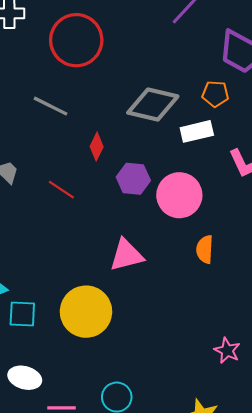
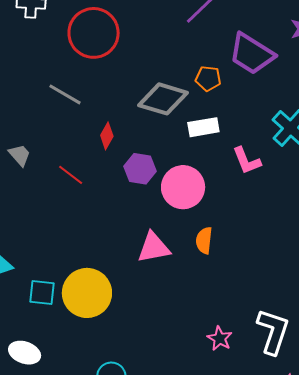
orange pentagon: (215, 94) -> (208, 78), moved
pink triangle: (126, 255) -> (154, 248), moved
cyan square: (22, 314) -> (42, 292), moved

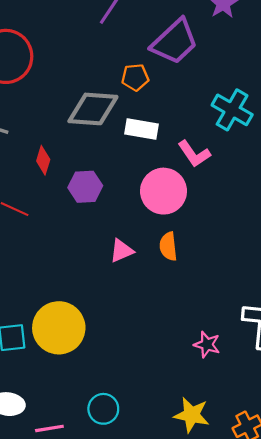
purple trapezoid: (252, 54) -> (175, 42), turned -63
white rectangle: (203, 127) -> (141, 129), turned 32
pink circle: (183, 187) -> (164, 191), moved
pink triangle: (154, 248) -> (122, 251), moved, size x0.7

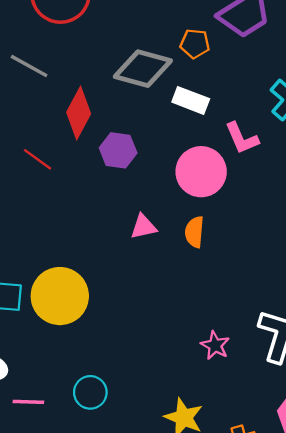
red diamond: (43, 160) -> (79, 113), size x1.6

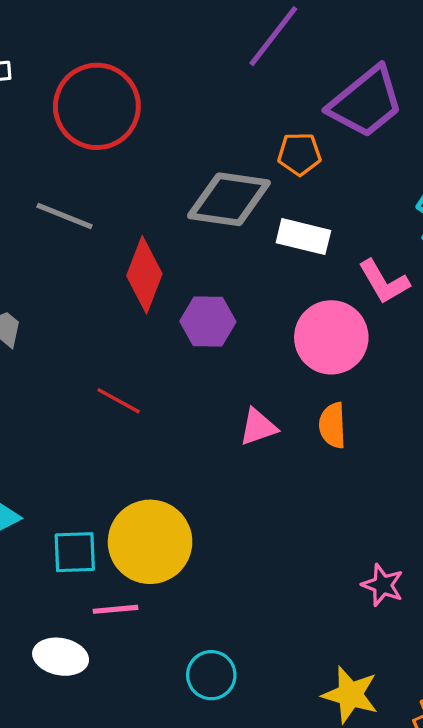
red line: (38, 159) -> (119, 401), moved
pink line: (28, 402) -> (116, 609), moved

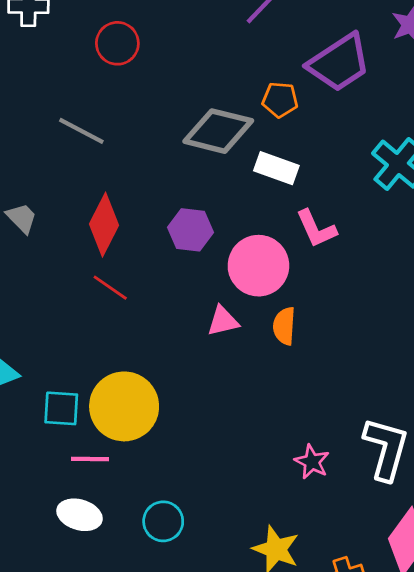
red circle: (97, 106) -> (117, 43), size x0.6
red diamond: (144, 275) -> (104, 225), moved
pink L-shape: (384, 282) -> (316, 229), moved
pink circle: (331, 337) -> (258, 266), moved
white ellipse: (61, 657) -> (79, 515), moved

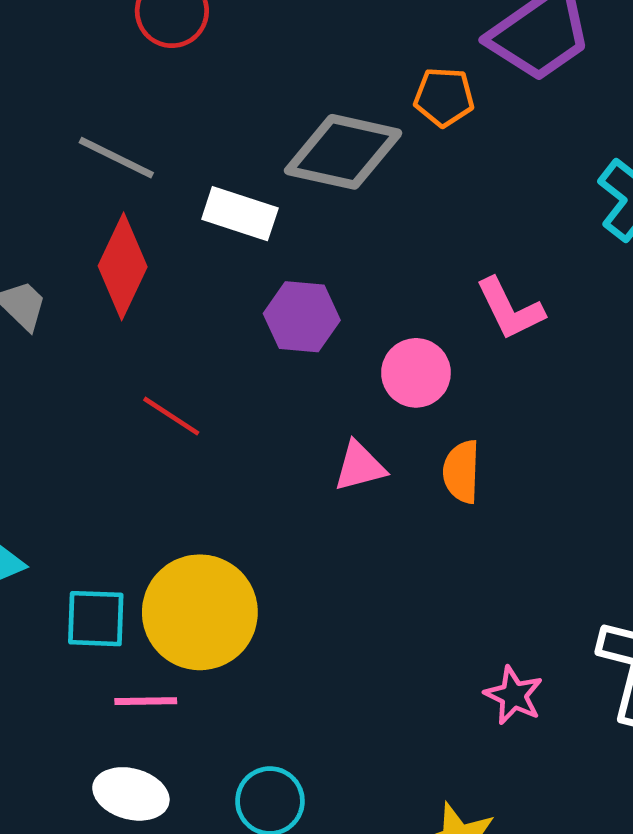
white rectangle: (276, 168) -> (240, 214), moved
red diamond: (104, 225) -> (123, 266), moved
pink circle: (258, 266) -> (416, 373), size x0.7

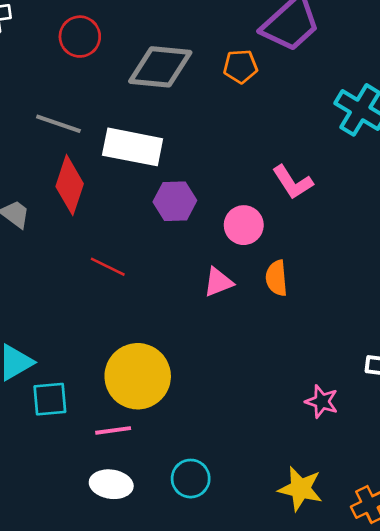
gray diamond: (343, 152) -> (160, 67), moved
white rectangle: (240, 214) -> (133, 147), size x1.4
cyan square: (96, 619) -> (50, 399), moved

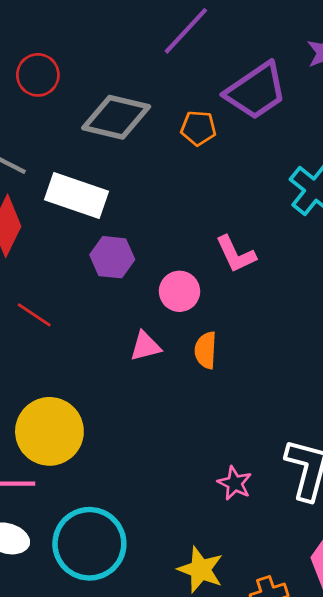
cyan circle: (191, 479) -> (89, 544), size x1.8

